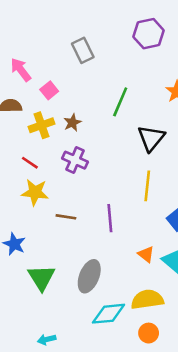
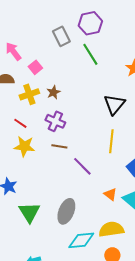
purple hexagon: (149, 34) -> (90, 23), moved
green line: (120, 102) -> (90, 54), moved, turned -55
brown line: (66, 217) -> (59, 146), moved
purple line: (110, 218) -> (82, 166), turned -40

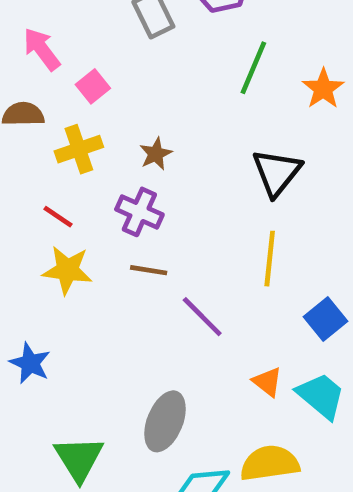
green line: (90, 54) -> (253, 68), moved, turned 55
brown star: (53, 92) -> (156, 154), moved
green triangle: (29, 212) -> (79, 459), moved

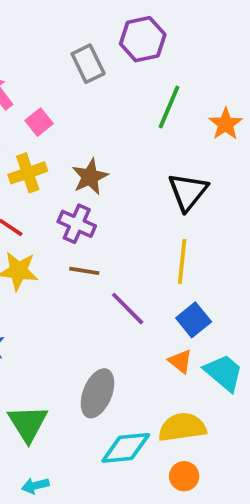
brown star: (156, 154) -> (90, 177), size x1.4
blue square: (326, 319) -> (194, 320), moved

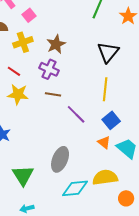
orange circle: (184, 476) -> (126, 198), moved

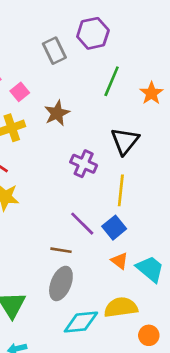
brown star: (56, 44) -> (57, 113), moved
purple cross: (49, 69) -> (84, 164), moved
brown line: (53, 94) -> (61, 250), moved
blue square: (111, 120) -> (114, 228), moved

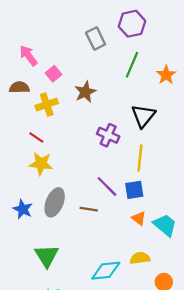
purple hexagon: (93, 33) -> (132, 24), moved
gray rectangle: (54, 51) -> (96, 39), moved
blue square: (114, 228) -> (134, 190), turned 30
gray ellipse: (61, 283) -> (55, 202), moved
yellow semicircle: (121, 307) -> (140, 258), size x0.7

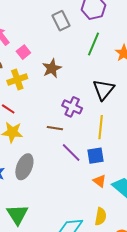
brown line: (89, 209) -> (55, 128), moved
yellow semicircle: (140, 258) -> (101, 216), turned 108

